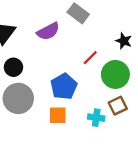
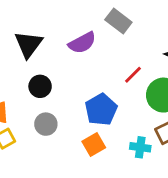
gray circle: (18, 98) -> (46, 124), size x0.6
orange square: (58, 115) -> (94, 144), turned -30

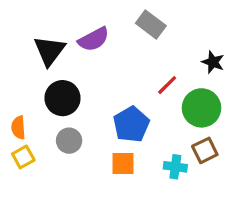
purple semicircle: (82, 43) -> (94, 39), moved
black circle: (40, 86) -> (63, 98), size x1.4
orange square: (94, 144) -> (123, 164), turned 30

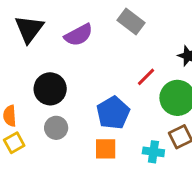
black triangle: (49, 51) -> (29, 29), moved

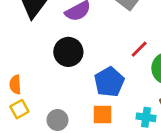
black circle: (50, 89) -> (68, 52), moved
gray circle: (56, 128) -> (58, 120), moved

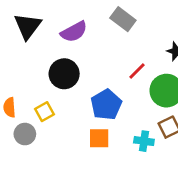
yellow square: (19, 109) -> (44, 112), moved
gray circle: (58, 120) -> (25, 134), moved

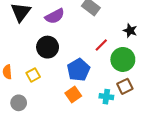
gray circle: (25, 134) -> (19, 103), moved
orange square: (99, 138) -> (73, 95), turned -35

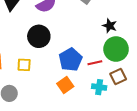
black star: (130, 31) -> (110, 26), moved
red line: (101, 45) -> (95, 63), moved, turned 32
yellow square: (33, 75) -> (24, 65), turned 32

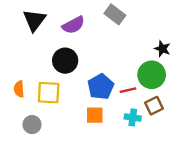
black star: (110, 26) -> (162, 49), moved
yellow square: (24, 65) -> (49, 93), size x1.5
orange square: (65, 85) -> (95, 115), turned 35

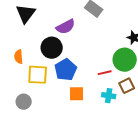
purple semicircle: (73, 25) -> (66, 27), moved
blue pentagon: (101, 87) -> (66, 70), moved
orange semicircle: (19, 89) -> (19, 57), moved

